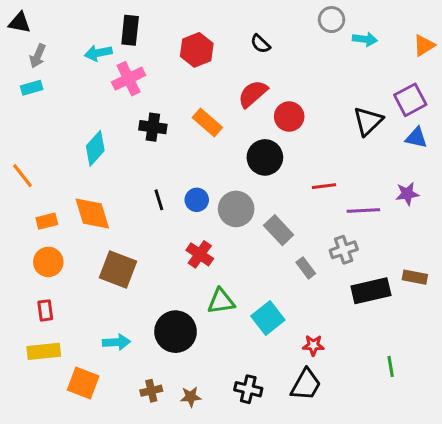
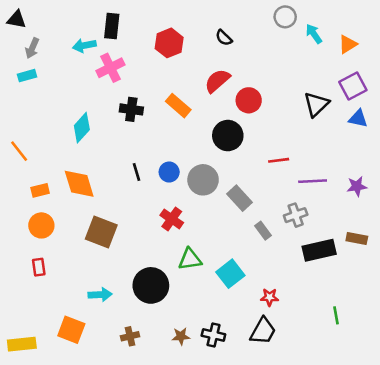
cyan arrow: (365, 39) -> (314, 34), turned -132
orange triangle: (424, 45) -> (348, 44), moved
purple star: (407, 194) -> (357, 186), moved
yellow rectangle: (44, 351) -> (22, 344), moved
brown star: (191, 397) -> (181, 336), moved

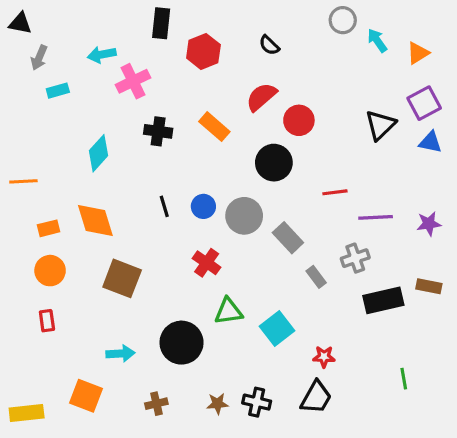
black rectangle: (112, 26) -> (161, 23), moved
cyan rectangle: (27, 76) -> (58, 91), moved
orange line: (19, 151) -> (23, 181), turned -55

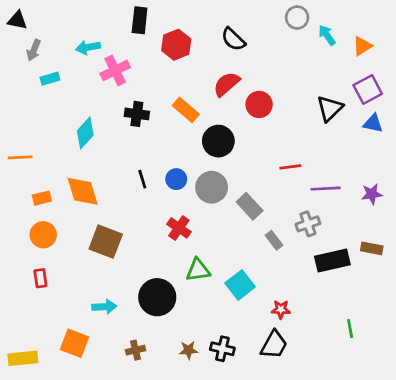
black semicircle: (269, 45) -> (233, 39), size x1.4
black circle: (274, 163) -> (218, 141), moved

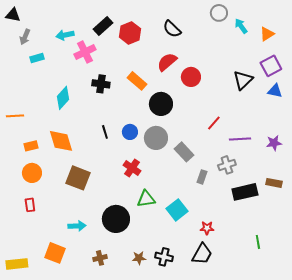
black rectangle: (140, 20) -> (103, 26), moved, turned 42
red line: (290, 167) -> (214, 123), turned -42
gray rectangle: (274, 240) -> (202, 177), turned 56

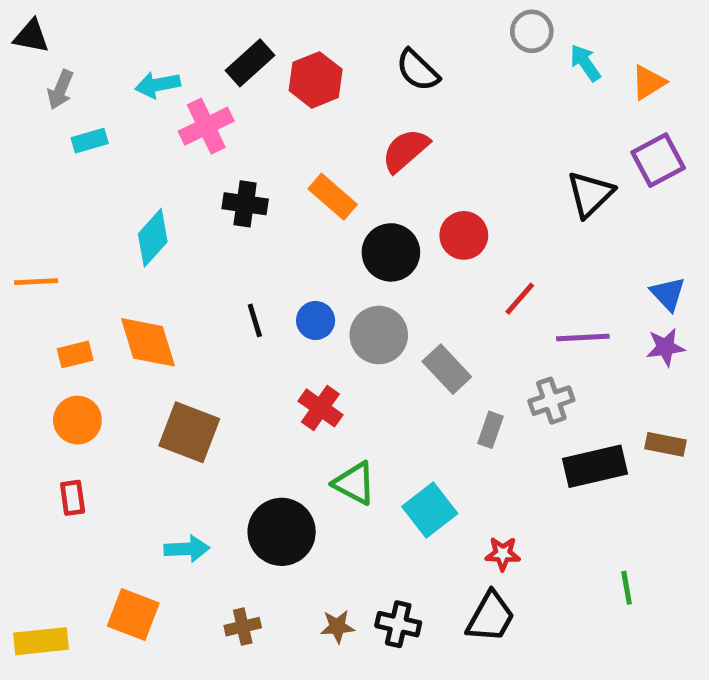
red circle: (191, 77) -> (464, 235), moved
blue triangle: (275, 91) -> (668, 294), moved, turned 35
green triangle: (146, 199) -> (354, 483), turned 36

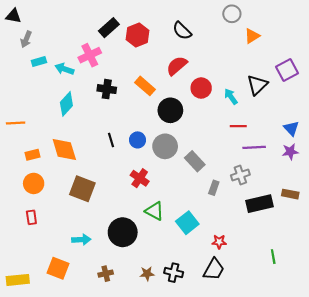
cyan arrow: (585, 63) -> (231, 96), moved
orange triangle: (648, 82) -> (252, 36), moved
cyan arrow: (158, 85) -> (64, 69), moved, turned 30
red circle: (464, 235) -> (201, 88), moved
red line: (520, 299) -> (238, 126), moved, turned 49

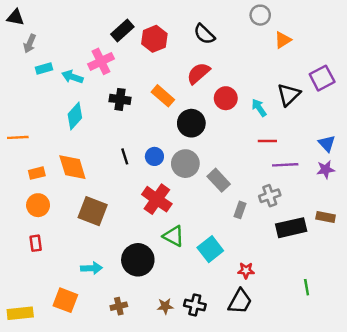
red cross: (140, 178) -> (157, 199), size x1.4

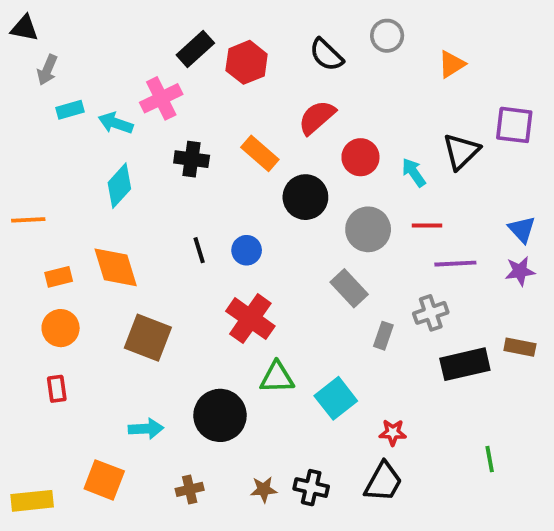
gray circle: (260, 15) -> (387, 36), moved
purple square: (322, 78) -> (514, 125), turned 35
gray circle: (185, 164) -> (368, 229), moved
green triangle: (173, 236) -> (277, 377), turned -30

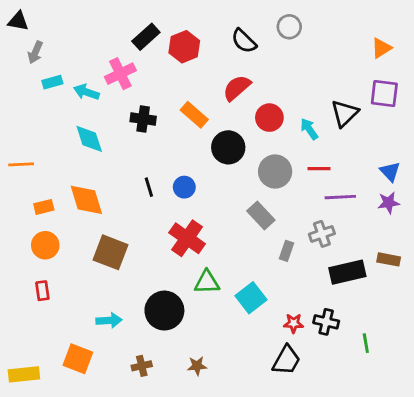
orange triangle: (452, 64) -> (381, 48), moved
cyan diamond: (119, 186) -> (89, 139), turned -60
black cross: (311, 488) -> (326, 322), moved

